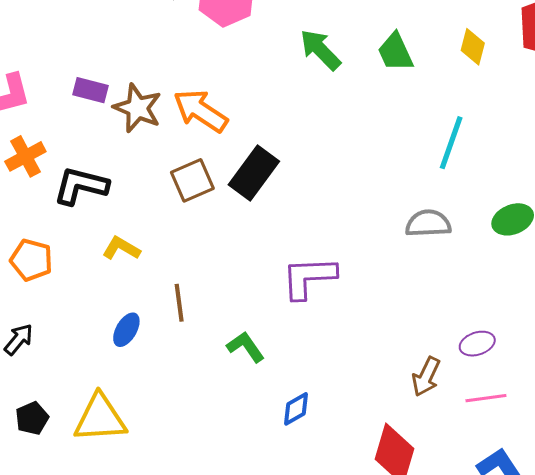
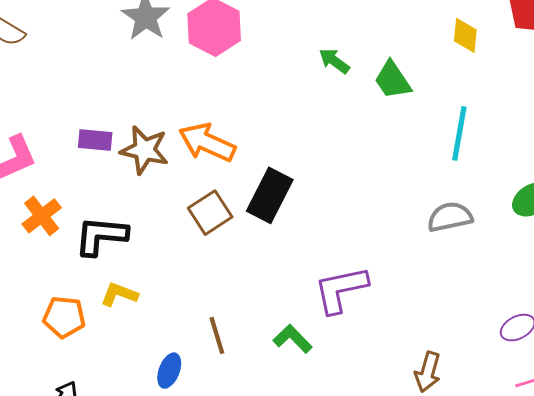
green arrow: (320, 50) -> (334, 61), moved, size x0.7
green trapezoid: (395, 52) -> (393, 80), moved
yellow L-shape: (121, 248) -> (119, 294), moved
green L-shape: (246, 347) -> (293, 339), moved
brown arrow: (426, 377) -> (428, 372), moved

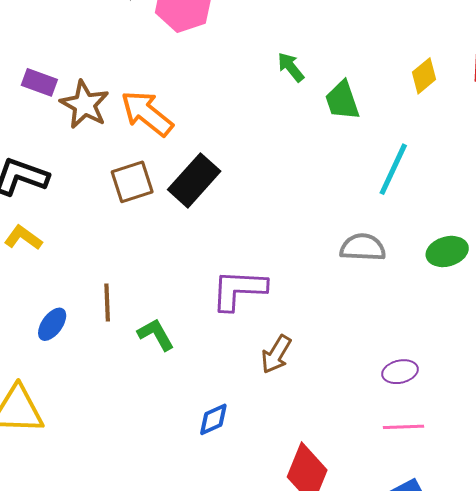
yellow diamond: (465, 35) -> (424, 76), turned 30
green L-shape: (293, 339) -> (156, 334), moved
brown arrow: (428, 372) -> (276, 354), moved

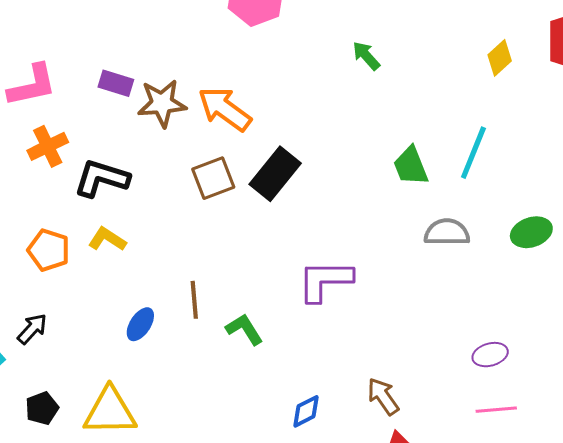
green trapezoid: (342, 100) -> (411, 166), moved
brown star: (85, 105) -> (162, 103), turned -30
brown arrow: (276, 354) -> (383, 396), moved, turned 117

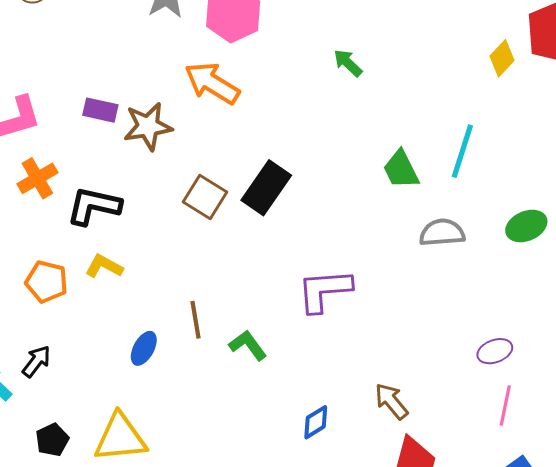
yellow diamond: (500, 58) -> (502, 58), moved
orange arrow: (225, 109) -> (212, 83), moved
brown square: (213, 178) -> (205, 197), turned -33
pink line: (496, 410) -> (505, 405), turned -69

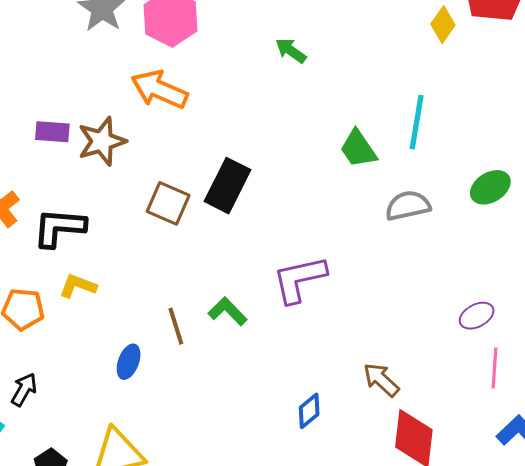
green L-shape: (248, 345) -> (228, 311), moved

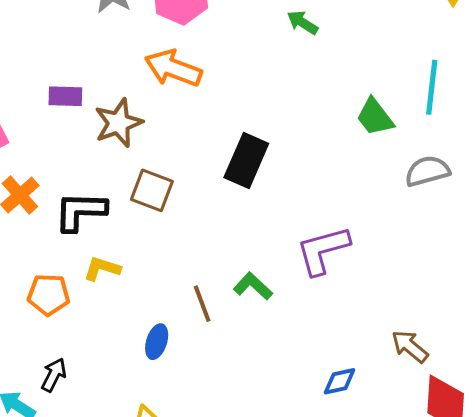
purple rectangle: (52, 132) -> (65, 96), moved
brown square: (168, 203) -> (152, 190), moved
blue diamond: (309, 411) -> (340, 381), turned 30

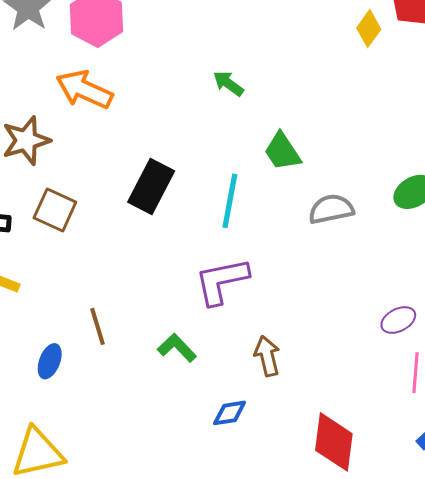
green arrow: (302, 23) -> (228, 83), moved
cyan line: (432, 87) -> (230, 201), moved
green L-shape: (253, 286) -> (177, 348), moved
brown arrow: (410, 346) -> (267, 356), moved, turned 33

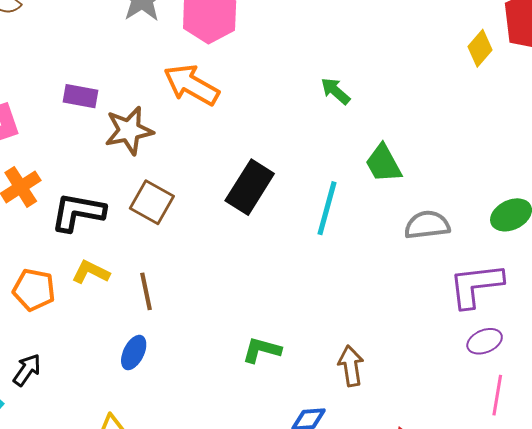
purple L-shape: (222, 281) -> (476, 285), moved
brown line: (97, 326) -> (146, 291), moved
green L-shape: (177, 348) -> (262, 350), turned -36

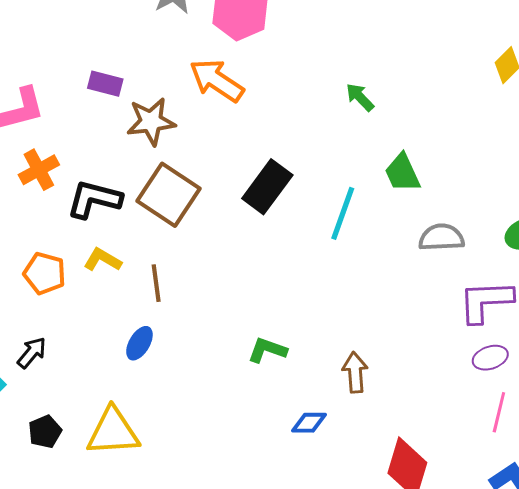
brown square: (152, 202) -> (169, 195), size x1.4

